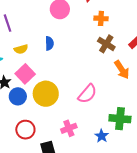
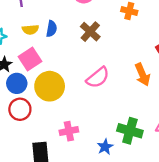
blue semicircle: (49, 43) -> (52, 29), moved
brown cross: (106, 44) -> (90, 32), moved
pink semicircle: (87, 94) -> (98, 77), moved
red circle: (25, 130) -> (20, 109), moved

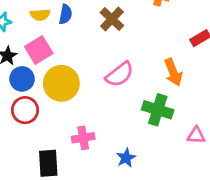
green cross: (130, 131) -> (158, 110), moved

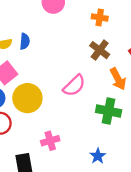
brown cross: (112, 19) -> (100, 50), moved
blue star: (126, 158) -> (98, 156), moved

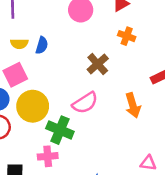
brown cross: (100, 50) -> (98, 64), moved
green cross: (109, 111) -> (60, 130), moved

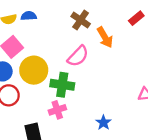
blue semicircle: (42, 45) -> (29, 16), turned -96
orange arrow: (133, 105) -> (105, 37), moved

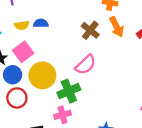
orange arrow: (105, 37) -> (117, 27), moved
green cross: (62, 85) -> (69, 91), turned -35

